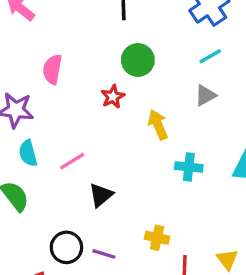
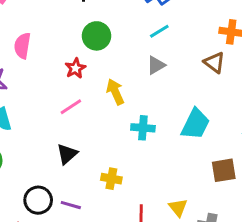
pink line: (72, 161) -> (71, 107), moved
yellow cross: (157, 238) -> (111, 179), moved

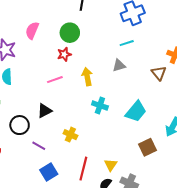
green circle: (97, 36) -> (70, 33), moved
brown square: (224, 170) -> (147, 147), turned -30
black circle: (38, 200) -> (20, 125), moved

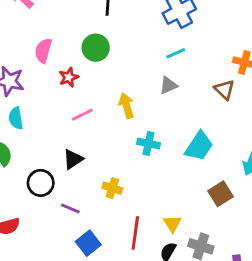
red star: (64, 54) -> (69, 77), moved

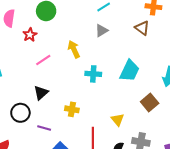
yellow triangle: (172, 224) -> (118, 120), moved

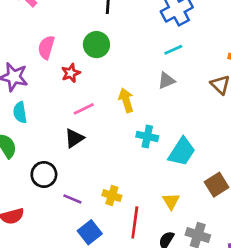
cyan trapezoid: (130, 71) -> (182, 152), moved
black triangle: (41, 93) -> (74, 138), moved
yellow cross: (72, 109) -> (112, 196), moved

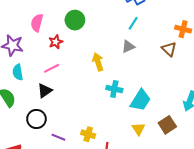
cyan line: (173, 50) -> (133, 23), turned -32
pink line: (84, 109) -> (52, 68), moved
black triangle: (74, 138) -> (45, 91), moved
yellow triangle: (171, 201) -> (138, 129), moved

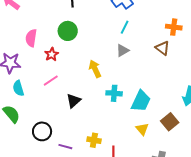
black triangle: (45, 91) -> (74, 101), moved

